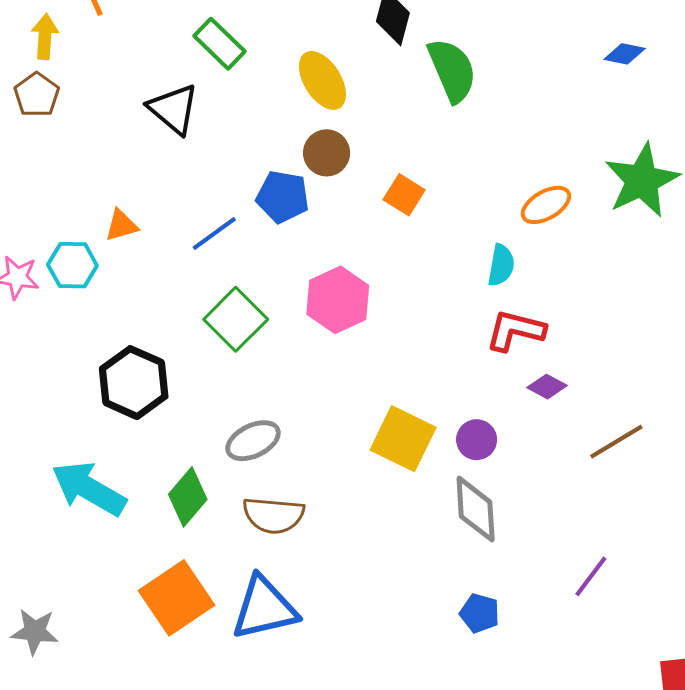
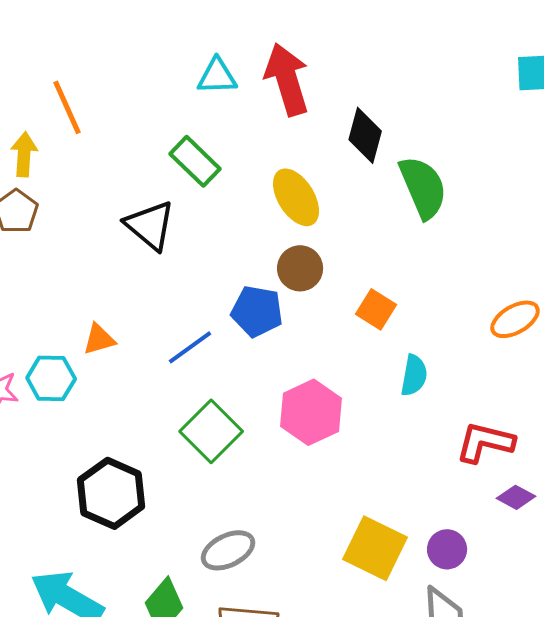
cyan semicircle: (501, 265) -> (414, 375), moved

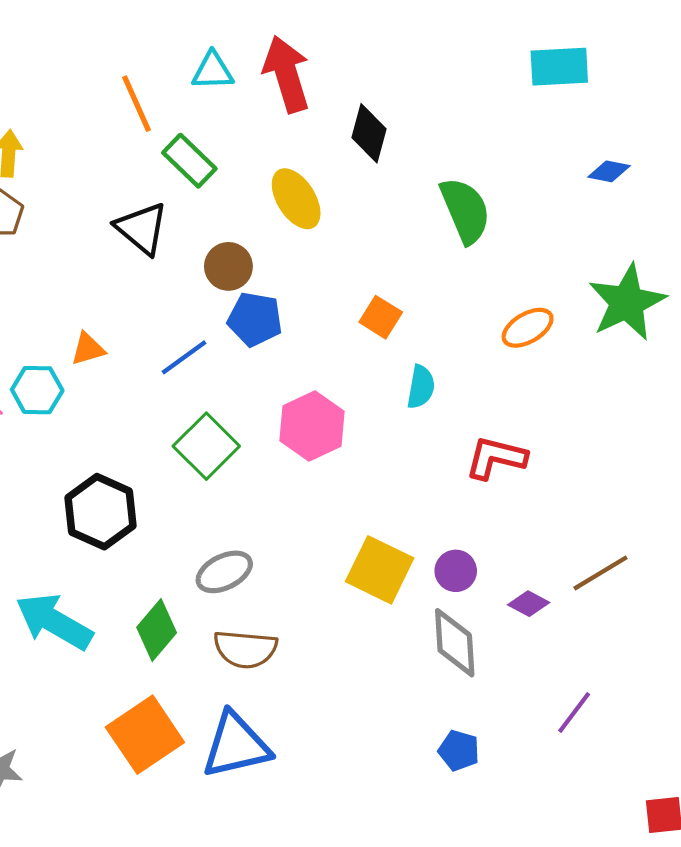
orange line: (67, 107) -> (136, 104), moved
green semicircle: (423, 187) -> (465, 210), moved
brown circle: (300, 268) -> (228, 266), moved
purple diamond: (516, 497) -> (529, 604), moved

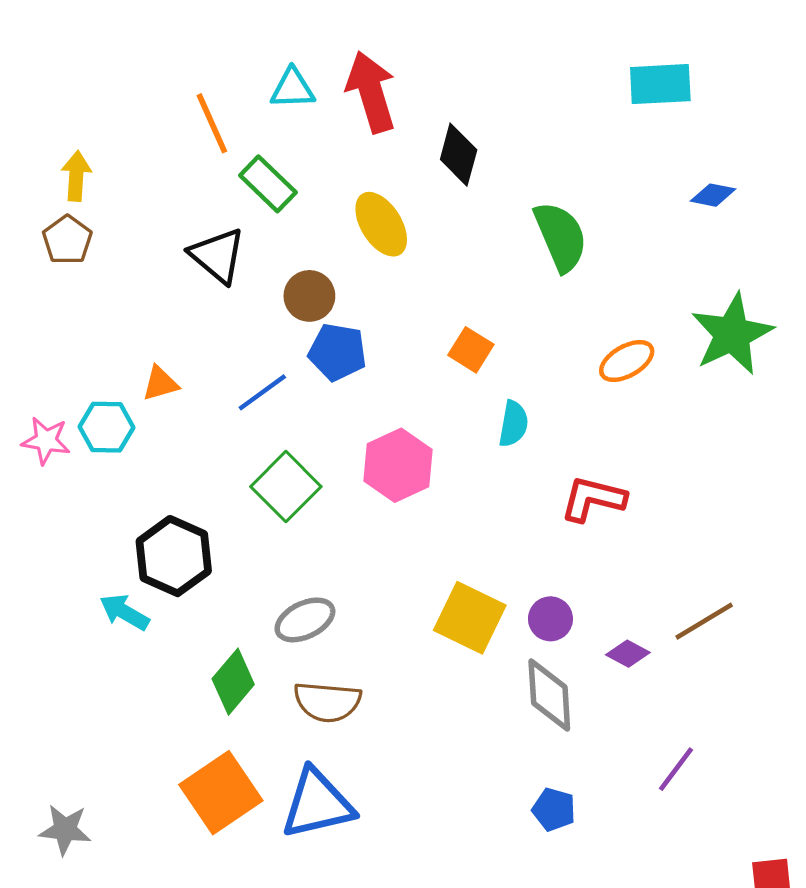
cyan arrow: (54, 622) -> (124, 612), moved, size x0.6

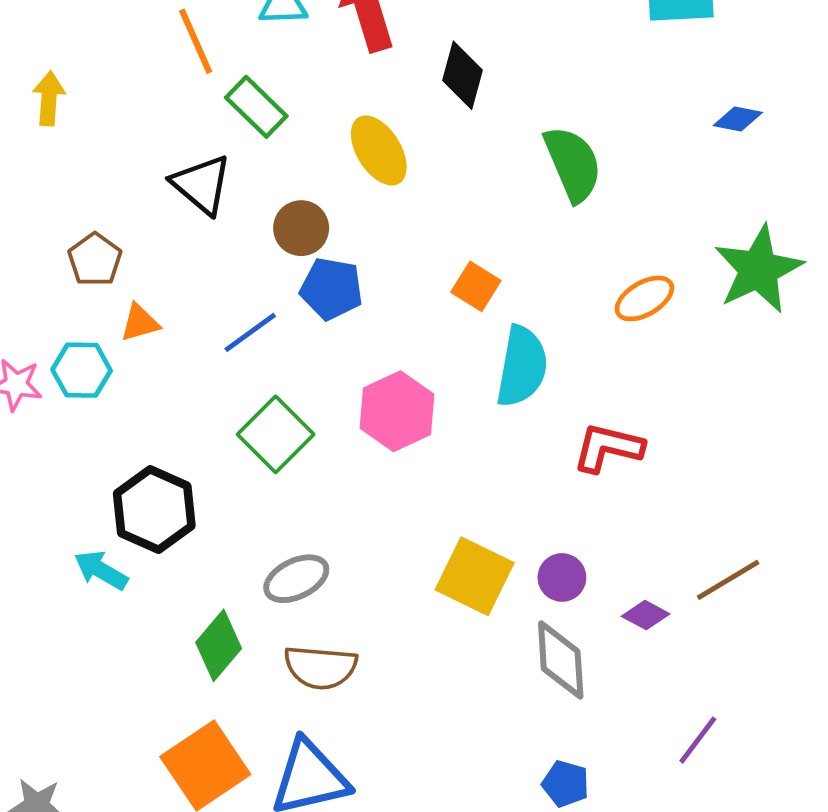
brown pentagon: (67, 240) -> (95, 260), moved
cyan semicircle: (513, 424) -> (522, 366), size x1.6

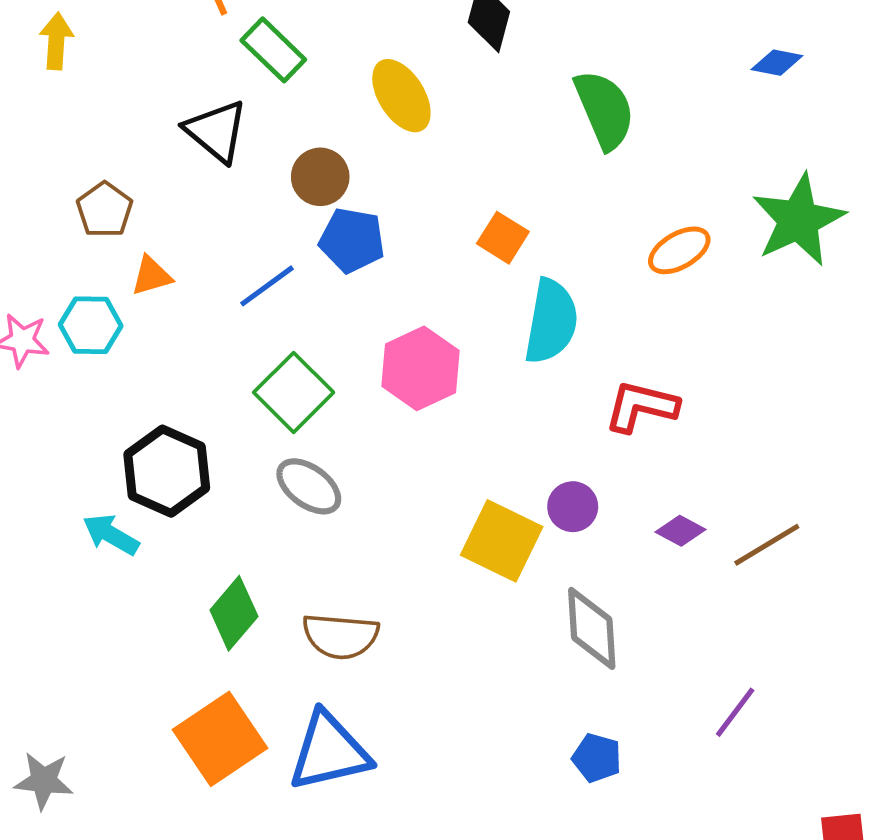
purple circle: (562, 577) -> (573, 507), moved
gray ellipse: (296, 579) -> (309, 486), moved, turned 62
purple diamond: (646, 615) -> (681, 531), moved

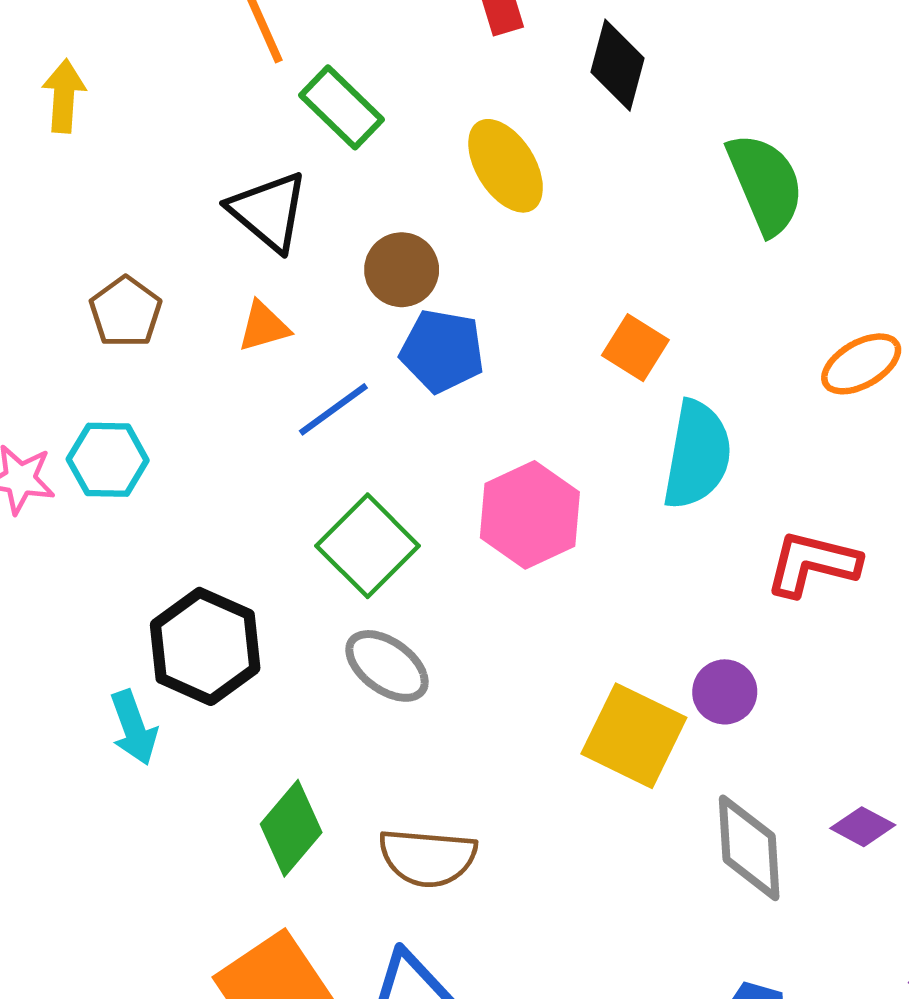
orange triangle: (151, 276) -> (264, 327), moved
purple diamond: (681, 531) -> (863, 827), moved
cyan arrow: (111, 535) -> (134, 728), turned -140

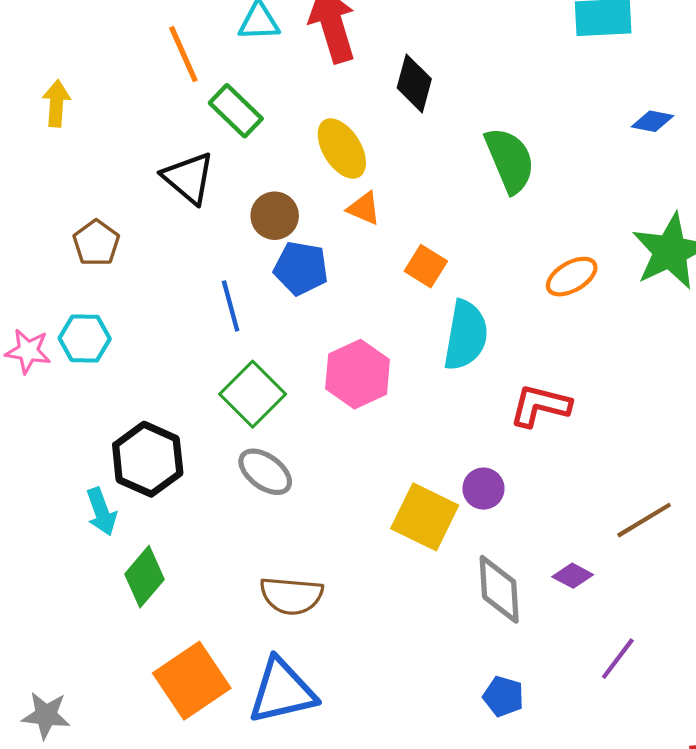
orange triangle: (264, 327) -> (364, 208), moved, turned 39
blue line: (333, 409) -> (231, 306), turned -69
green diamond: (291, 828) -> (145, 577), moved

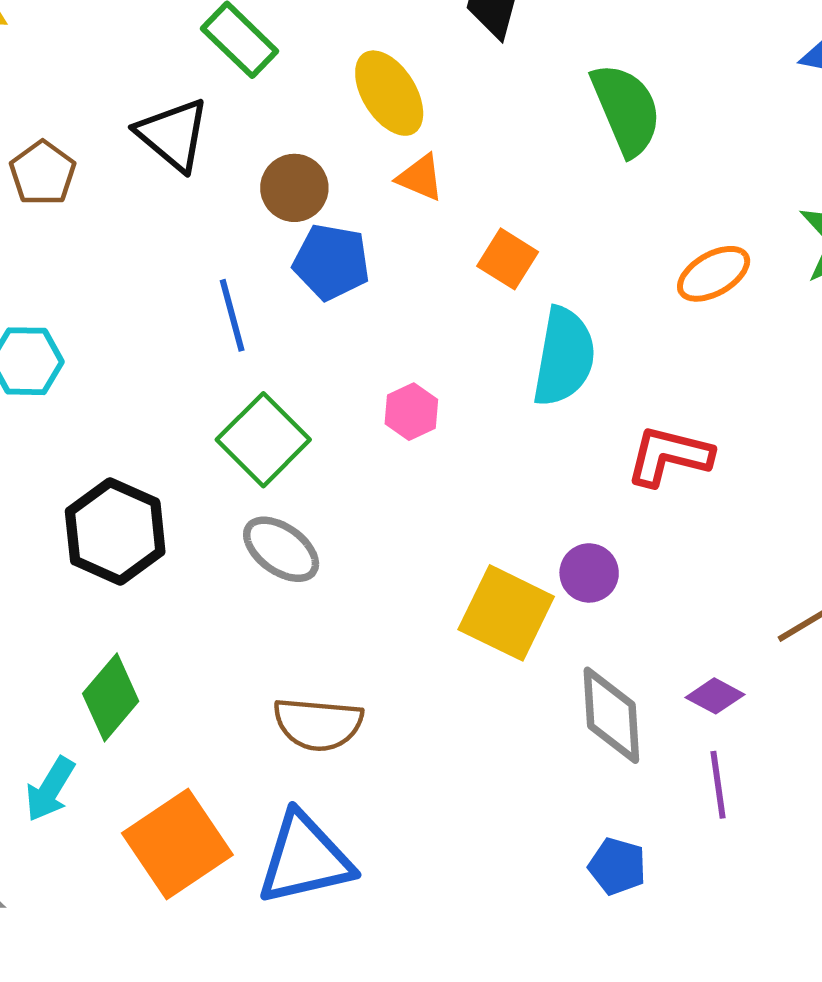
brown pentagon: (96, 243) -> (43, 173), moved
pink hexagon: (358, 374) -> (411, 412), size x0.6
cyan arrow: (101, 512) -> (50, 789), moved, turned 51
purple line: (618, 659) -> (718, 785), moved, turned -45

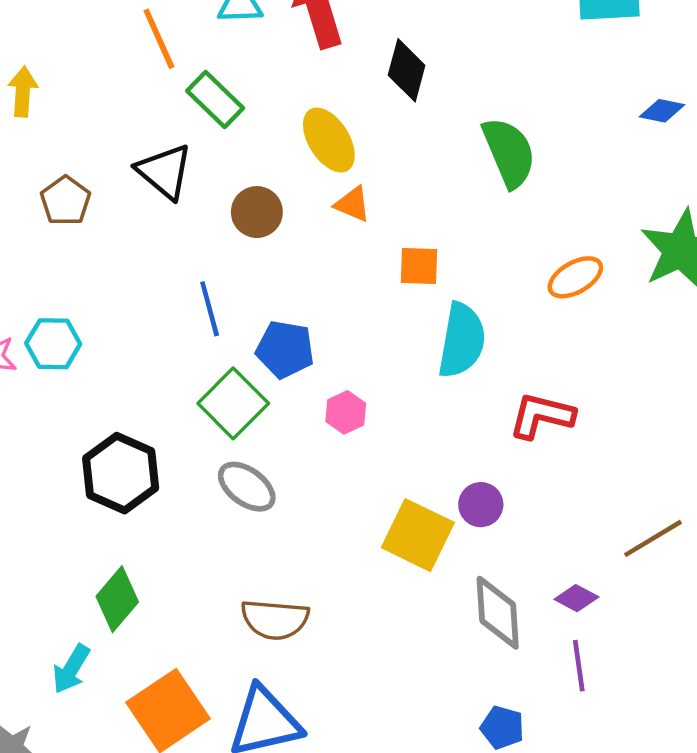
orange square: (508, 259) -> (419, 266), turned -30
blue pentagon: (331, 262) -> (285, 349), moved
pink hexagon: (411, 412) -> (346, 412), moved

